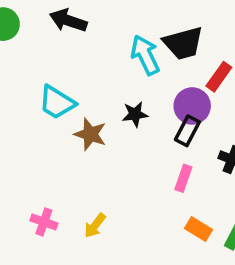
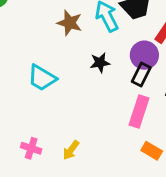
cyan trapezoid: (57, 102) -> (42, 78), moved
brown star: (90, 134) -> (70, 23), moved
pink rectangle: (183, 178) -> (139, 112), size x1.5

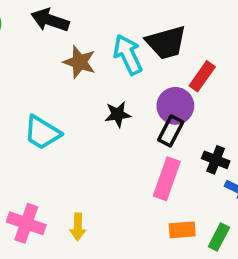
pink cross: (31, 148) -> (26, 223), size x1.4
yellow arrow: (71, 150) -> (78, 227), turned -36
orange rectangle: (152, 151) -> (182, 230), turned -36

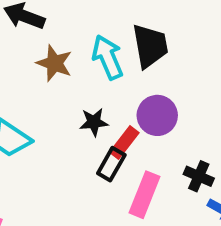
black trapezoid: (166, 43) -> (150, 46), turned -87
red rectangle: (202, 76) -> (124, 143), moved
black rectangle: (171, 131) -> (111, 164), moved

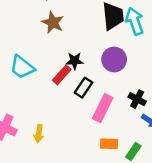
cyan arrow: (108, 57) -> (135, 21), moved
red rectangle: (124, 143) -> (62, 75), moved

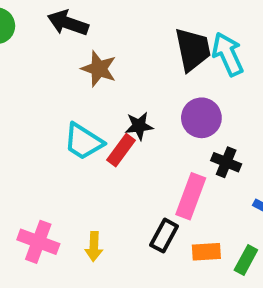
cyan trapezoid: (22, 67) -> (84, 142), moved
black rectangle: (83, 88) -> (164, 236), moved
black cross: (137, 99) -> (226, 162), moved

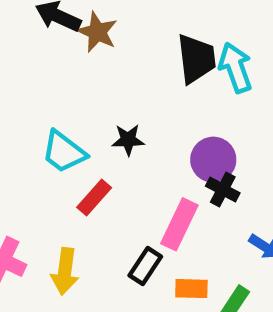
brown star: (99, 69) -> (97, 32), moved
purple circle: (201, 118) -> (213, 160), moved
red rectangle: (121, 150) -> (94, 198), moved
yellow arrow: (94, 247) -> (65, 271), size x1.4

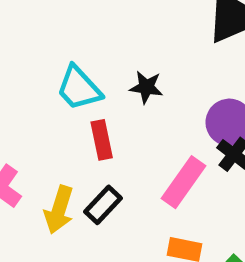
red rectangle: (94, 198) -> (102, 140), turned -63
black rectangle: (145, 266) -> (103, 205), moved

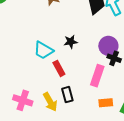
black rectangle: (103, 205) -> (67, 95), turned -42
yellow arrow: (59, 210) -> (50, 102), turned -30

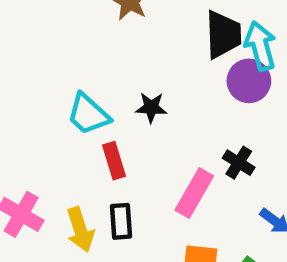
purple circle: (108, 46) -> (249, 81), moved

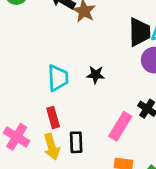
cyan trapezoid: (88, 114) -> (58, 78), turned -136
red rectangle: (114, 161) -> (53, 118), moved

